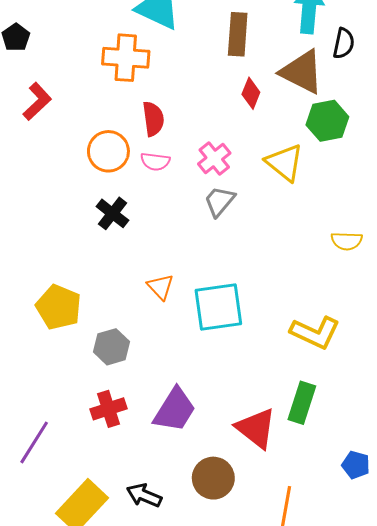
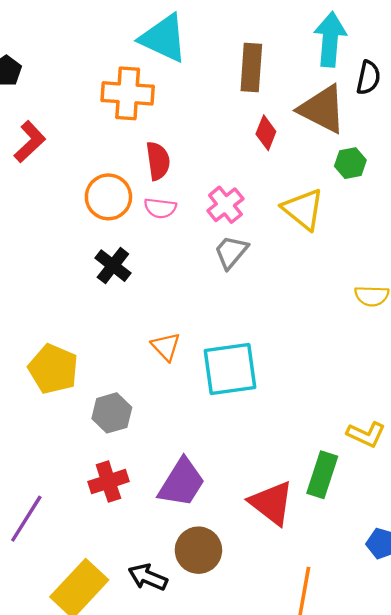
green hexagon: (327, 121) -> (350, 163), size x0.7
yellow L-shape: (315, 333) -> (366, 434), moved, size x0.7
brown circle: (213, 478) -> (198, 550), moved

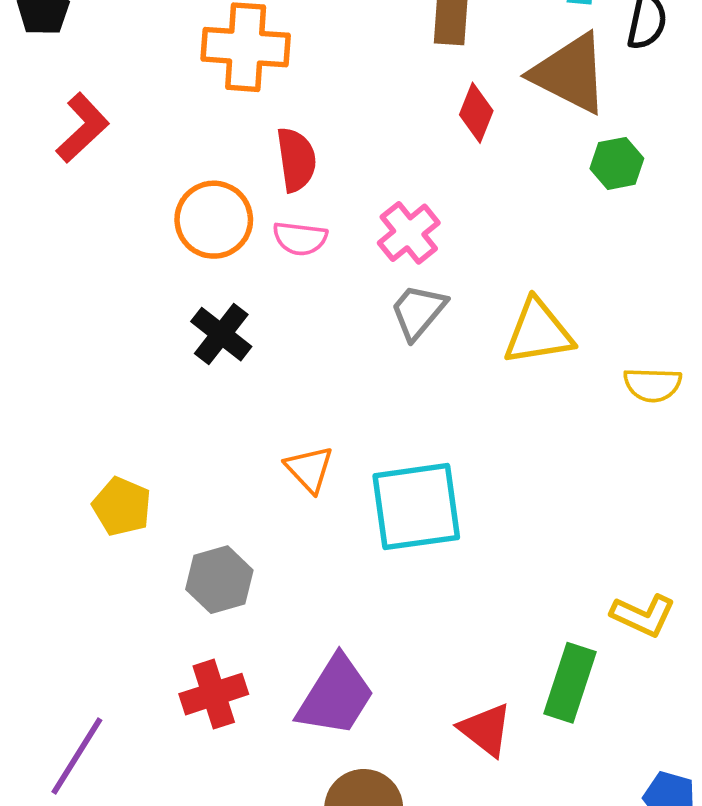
yellow triangle: (303, 209) -> (538, 332), moved, turned -48
yellow pentagon: (53, 369) -> (122, 507), size x0.7
red triangle: (272, 503) -> (486, 730), size x0.7

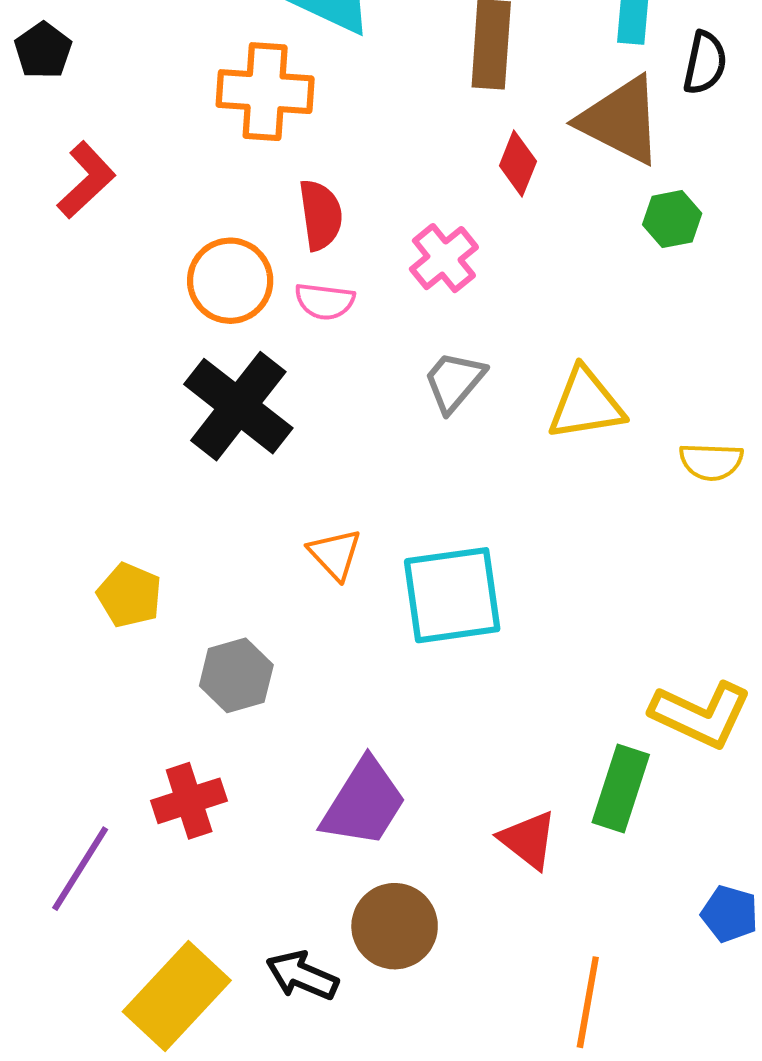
pink cross: (409, 233) -> (444, 258), moved
black cross: (221, 334) -> (238, 406), size x1.6
yellow L-shape: (643, 615) -> (701, 714), size x1.4
red cross: (214, 694) -> (189, 801), moved

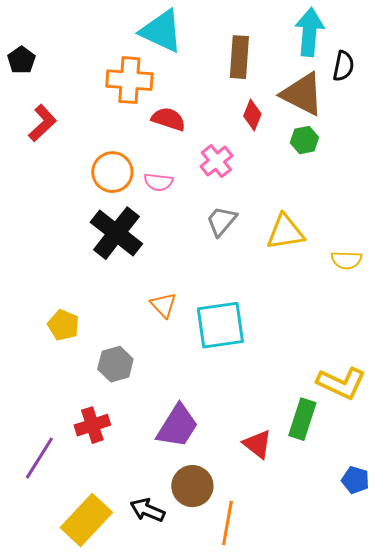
red semicircle: (321, 215) -> (168, 119), moved, turned -64
green hexagon: (672, 219) -> (304, 140), moved
orange line: (588, 1002) -> (227, 523), moved

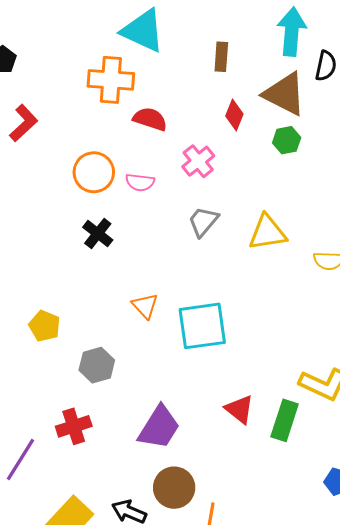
brown rectangle: (239, 57) -> (221, 57), size x0.7
black cross: (116, 233) -> (98, 234), size x0.6
red triangle: (257, 444) -> (239, 409), moved

